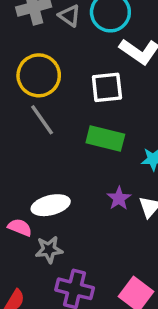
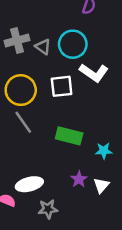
white square: (107, 87) -> (62, 86), moved
gray star: (49, 250) -> (48, 209), moved

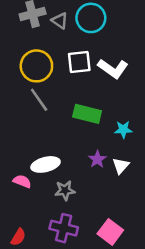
white L-shape: (94, 73) -> (113, 69), moved

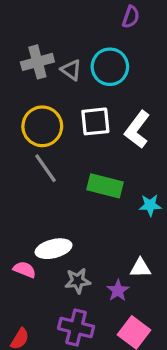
white L-shape: (113, 69) -> (137, 130), turned 92
purple star: (97, 159) -> (118, 290), moved
white triangle: (121, 166) -> (140, 268), moved, turned 48

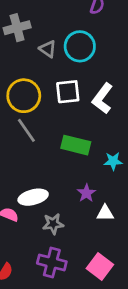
gray cross: (37, 62) -> (17, 28), moved
purple star: (118, 290) -> (86, 193), moved

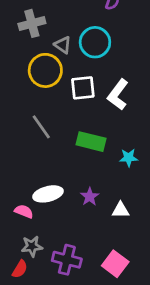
yellow circle: (24, 96) -> (45, 70), moved
purple star: (86, 193) -> (90, 197), moved
gray star: (53, 224) -> (32, 246), moved

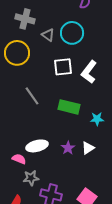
gray cross: (32, 23) -> (25, 19), turned 30
yellow circle: (45, 70) -> (17, 53), moved
white triangle: (120, 210) -> (88, 148), moved, turned -32
gray star: (32, 246) -> (31, 178), moved

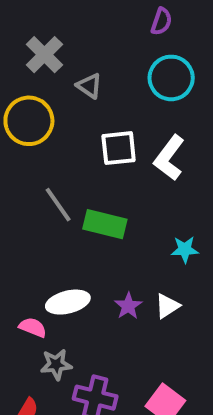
gray cross: (25, 19) -> (44, 55), turned 30
cyan circle: (72, 33) -> (171, 78), moved
green rectangle: (69, 107) -> (105, 224), moved

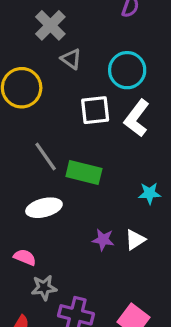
gray cross: (44, 55) -> (50, 25), moved
cyan circle: (171, 78) -> (127, 70), moved
white ellipse: (68, 302) -> (44, 208), moved
purple star: (128, 306) -> (103, 240), turned -30

